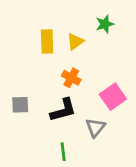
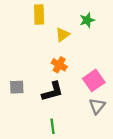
yellow rectangle: (47, 42) -> (39, 15), moved
gray triangle: (95, 128) -> (97, 106), moved

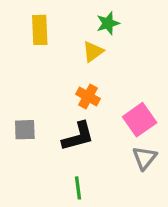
yellow rectangle: (39, 15) -> (40, 30), moved
green star: (87, 20) -> (108, 23), moved

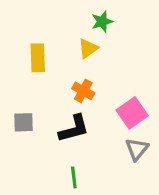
yellow rectangle: (40, 30) -> (38, 58), moved

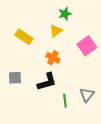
yellow rectangle: (38, 58) -> (24, 37), turned -54
pink square: (132, 113) -> (87, 46), moved
green line: (74, 177) -> (65, 101), moved

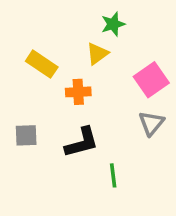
orange cross: (53, 58) -> (78, 92), moved, turned -32
gray triangle: (87, 95) -> (151, 123), moved

